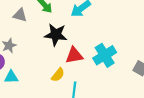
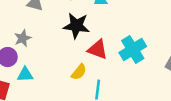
red triangle: (74, 55) -> (98, 49), turned 30

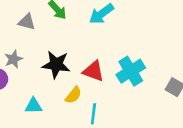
black star: (76, 26) -> (56, 64), moved
cyan triangle: (25, 75) -> (33, 106), moved

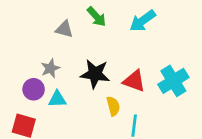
yellow semicircle: (73, 95) -> (113, 106), turned -54
cyan triangle: (33, 106) -> (57, 99), moved

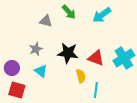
purple circle: (34, 89) -> (12, 68), moved
cyan triangle: (57, 99) -> (41, 71), turned 40

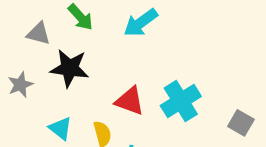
black star: (68, 53) -> (70, 68), moved
cyan triangle: (41, 71) -> (60, 128), moved

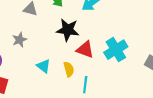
black star: (70, 68) -> (68, 30), moved

